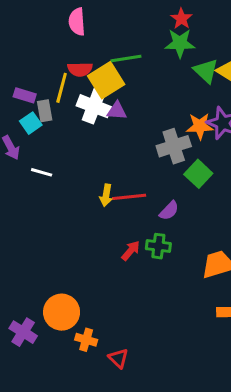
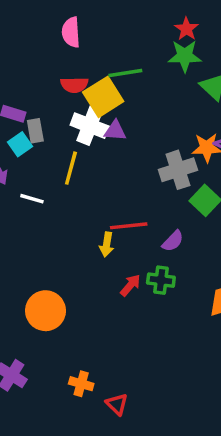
yellow line: (62, 88) -> (71, 168), moved
yellow arrow: (106, 195) -> (107, 244), moved
orange circle: (62, 312) -> (46, 311), moved

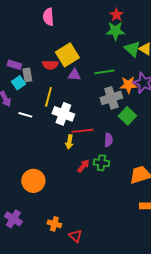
green line: (125, 73) -> (104, 72), moved
red semicircle: (74, 85) -> (50, 65), moved
white cross: (90, 126) -> (63, 114), moved
purple semicircle: (173, 241) -> (108, 140), turned -40

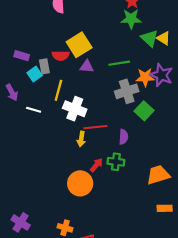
gray rectangle: (27, 75) -> (44, 66), moved
cyan square: (18, 83) -> (35, 74), moved
orange circle: (33, 181) -> (80, 183), moved

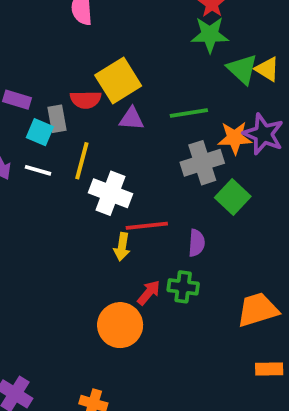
cyan square: (35, 74) -> (40, 132), turned -32
white line: (34, 110) -> (38, 170), moved

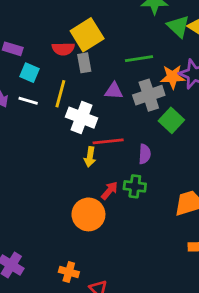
gray rectangle: (57, 119) -> (84, 63), moved
purple triangle: (132, 119) -> (114, 91), moved

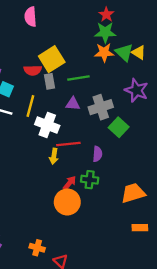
green line: (139, 59) -> (78, 78), moved
orange star: (173, 77) -> (104, 52), moved
orange circle: (88, 214) -> (67, 202), moved

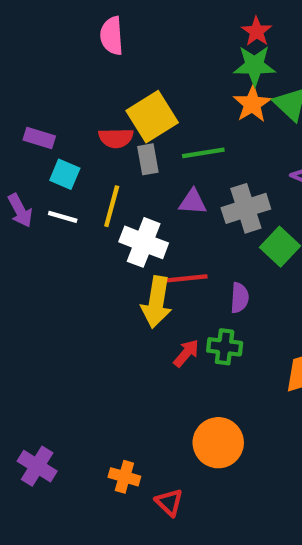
orange star: (104, 52) -> (252, 104), turned -30
yellow arrow: (54, 156) -> (156, 302), size x1.6
orange circle: (67, 202) -> (218, 443), moved

